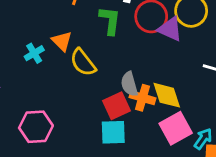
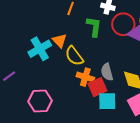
cyan cross: (34, 53) -> (40, 49), size x1.6
orange cross: (143, 98) -> (85, 77), moved
cyan square: (113, 132) -> (107, 101), moved

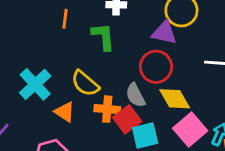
red circle: (123, 24) -> (156, 67), moved
orange triangle: (60, 41) -> (65, 112), moved

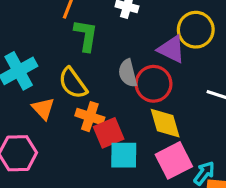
green L-shape: (103, 37) -> (86, 35), moved
gray semicircle: (135, 95) -> (128, 73), moved

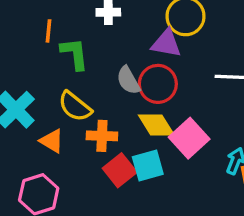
yellow diamond: (165, 123) -> (156, 125), moved
red square: (109, 133) -> (120, 170), moved
pink square: (174, 160) -> (189, 138), moved

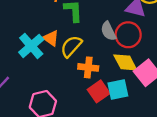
yellow semicircle: (75, 106) -> (71, 46), turned 90
orange triangle: (52, 141) -> (51, 38), moved

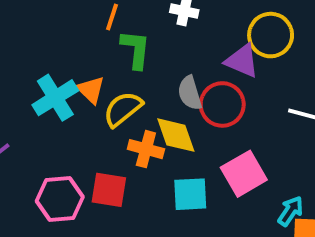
yellow diamond: (125, 62) -> (176, 135), moved
red square: (99, 91) -> (109, 190), moved, turned 35

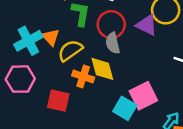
red circle: (222, 104) -> (111, 25), moved
cyan square: (190, 194) -> (125, 108), moved, turned 30
pink hexagon: (60, 199) -> (20, 79), moved

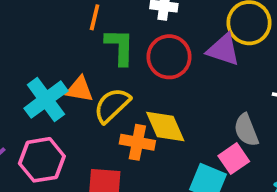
orange triangle: (51, 37) -> (80, 89), turned -30
gray semicircle: (113, 43) -> (246, 130), moved
pink square: (143, 96) -> (234, 159), size x0.7

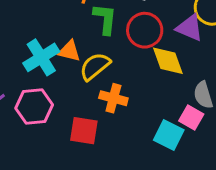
yellow diamond: (165, 127) -> (168, 61), moved
pink square: (234, 159) -> (191, 118), turned -30

